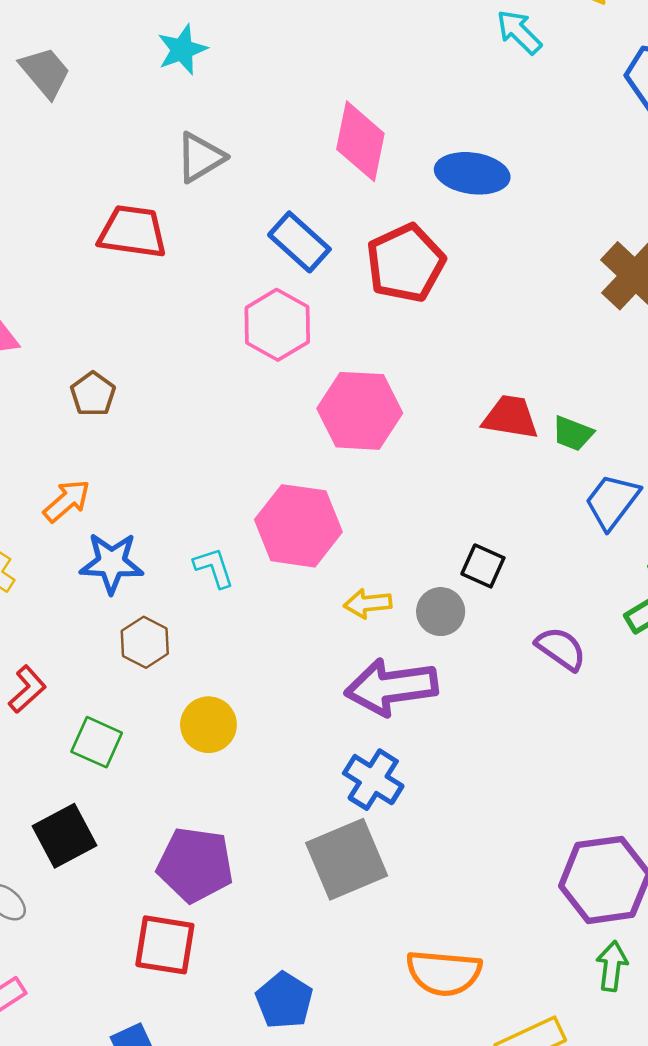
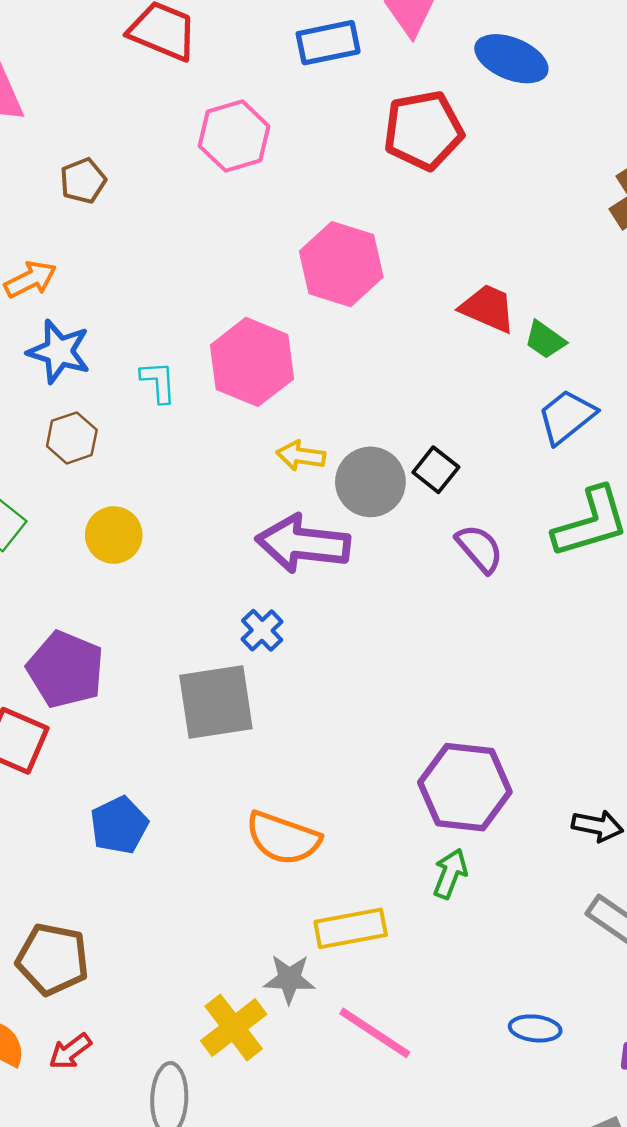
blue rectangle: (299, 242) -> (328, 43), moved, turned -68
pink hexagon: (277, 325) -> (234, 136), moved
black square: (483, 566) -> (436, 470), moved
gray circle: (441, 612) -> (370, 482), size x1.4
blue cross: (373, 780) -> (262, 630), size x0.7

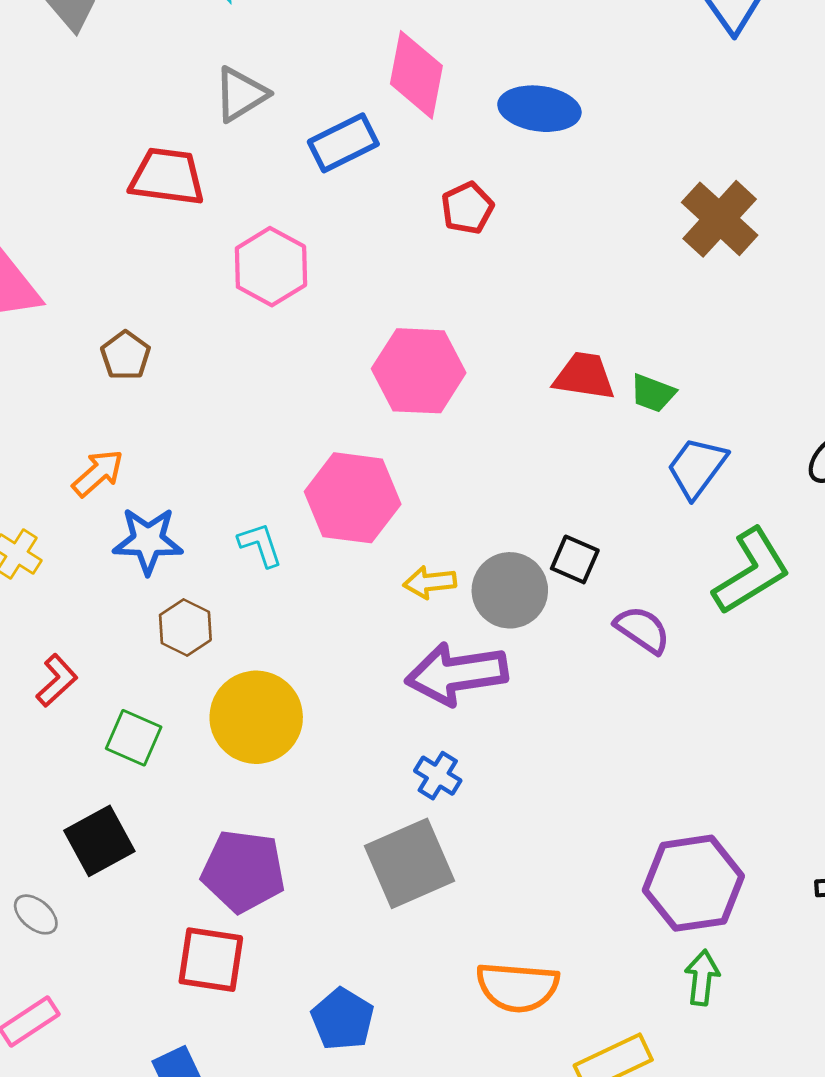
red pentagon: (423, 130) -> (467, 208), size x0.6
yellow circle: (114, 535) -> (256, 717), size x1.5

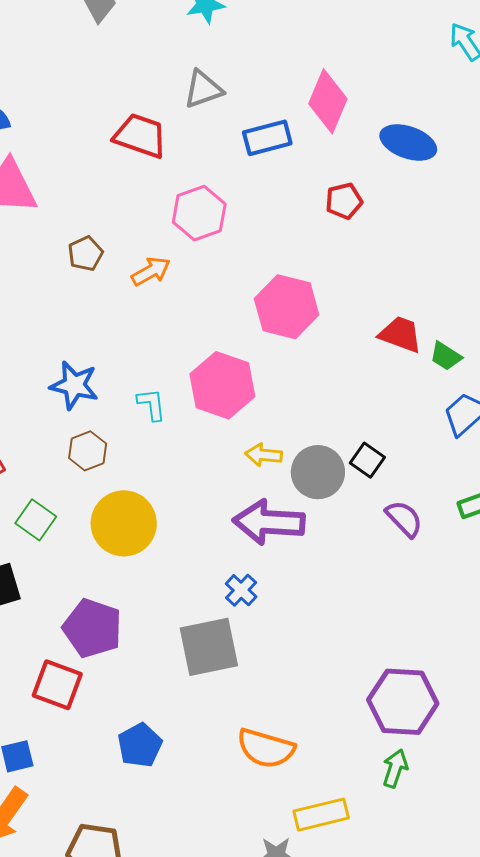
orange arrow: (98, 473) -> (151, 271), moved

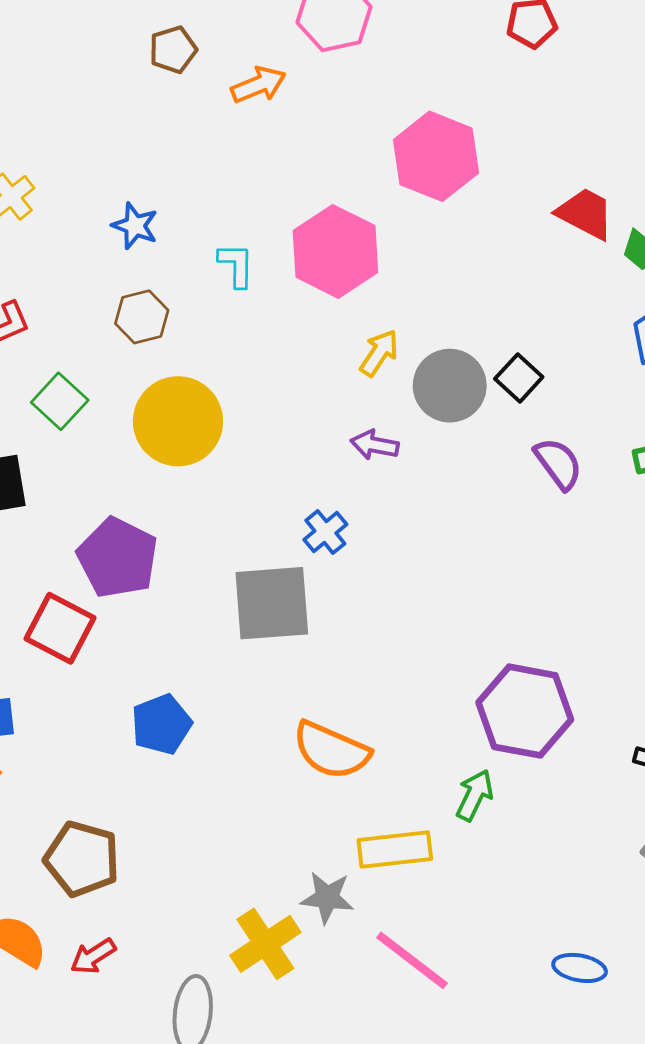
blue star: (74, 385) -> (135, 226), size x0.7
yellow arrow: (264, 455) -> (379, 353), turned 111
purple arrow: (269, 522) -> (375, 445), size x0.5
green arrow: (395, 768) -> (475, 795), moved

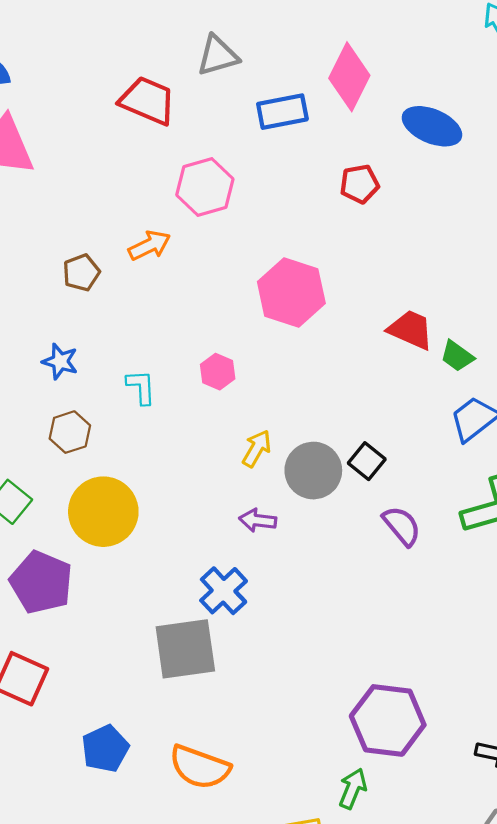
brown pentagon: (173, 50) -> (81, 273), moved
pink hexagon: (335, 251) -> (218, 372), size x0.5
blue cross: (325, 532) -> (224, 591), size x1.4
purple pentagon: (118, 558) -> (41, 582), moved
orange semicircle: (331, 750) -> (200, 767), moved

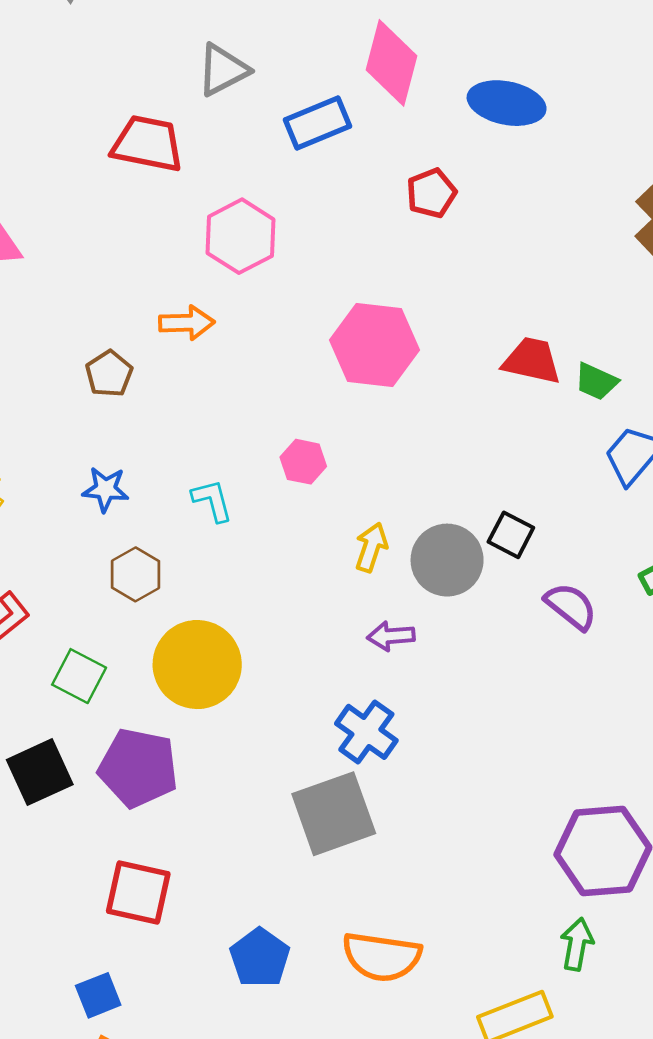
orange arrow: (149, 245) -> (187, 323), turned 36

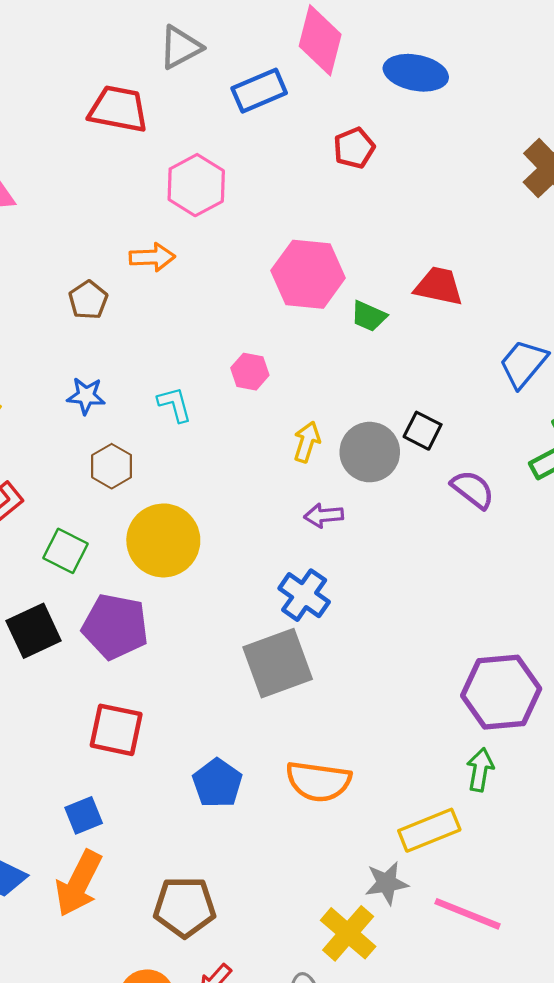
green trapezoid: (596, 382) -> (369, 316), moved

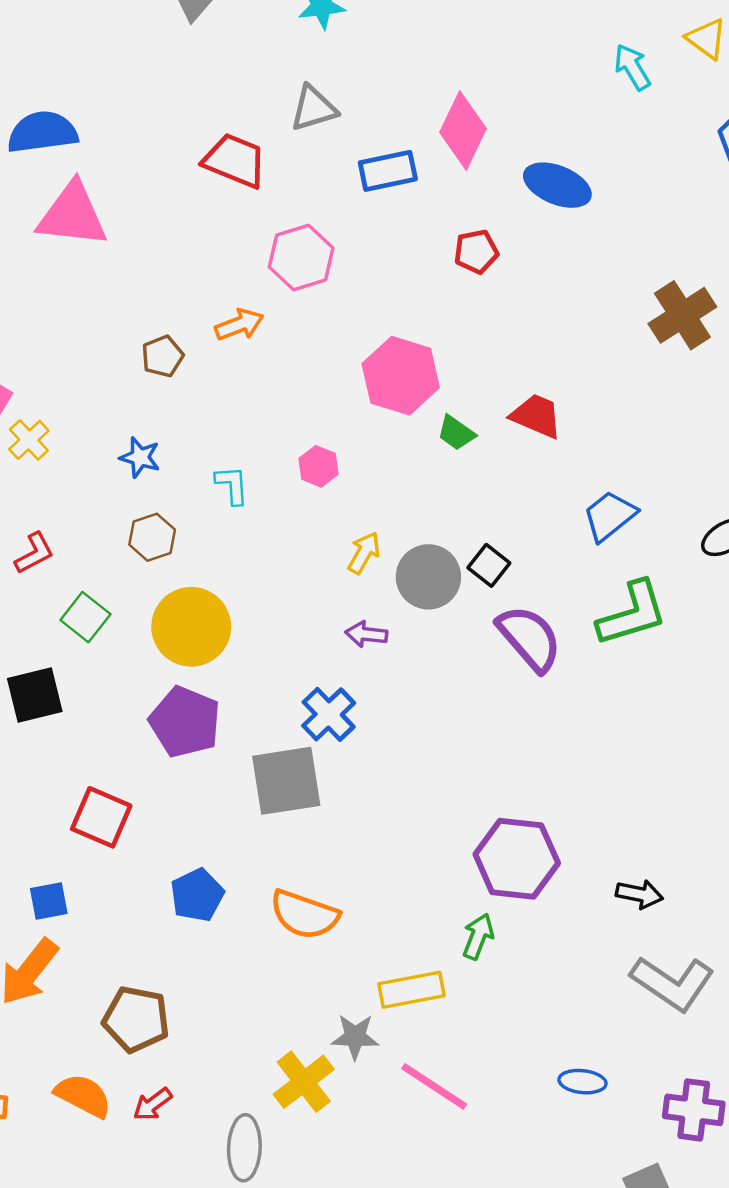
orange arrow: (152, 257) -> (239, 325), turned -30
purple semicircle: (473, 489) -> (529, 638), size x1.5
purple pentagon: (115, 627) -> (185, 722), moved

